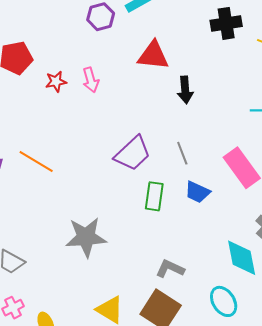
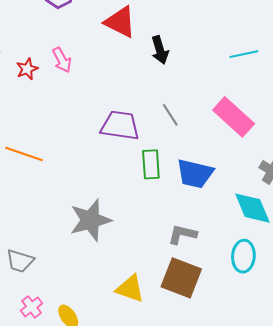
red triangle: (153, 55) -> (120, 22), turned 32
purple trapezoid: (133, 153) -> (120, 125), turned -117
blue trapezoid: (197, 192) -> (195, 174), moved, size x1.4
cyan ellipse: (224, 301) -> (243, 256), turned 48

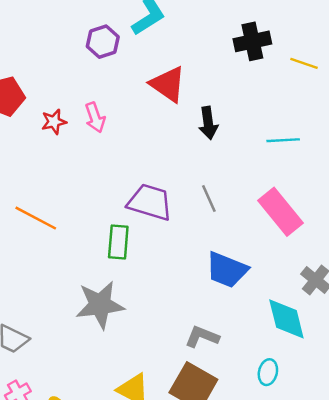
cyan line: (244, 54) -> (283, 140), moved
green rectangle: (151, 164) -> (118, 242), moved
cyan ellipse: (243, 256) -> (268, 372), size x0.7

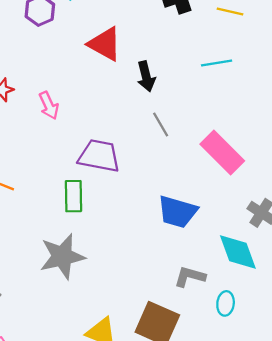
pink arrow: (95, 118) -> (49, 105), moved
cyan line: (283, 140) -> (217, 63), moved
gray line: (209, 199) -> (161, 125), moved
gray L-shape: (202, 337) -> (190, 277), moved

